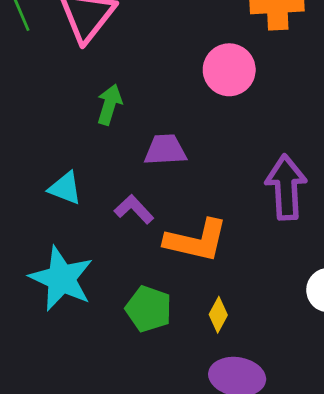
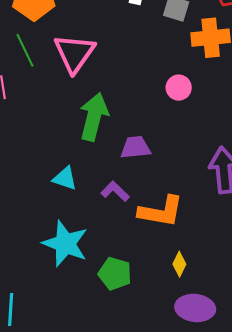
pink circle: (229, 70) -> (179, 88), size x0.7
green arrow: (109, 105) -> (94, 117), size x1.6
green pentagon: (149, 309) -> (115, 274), moved

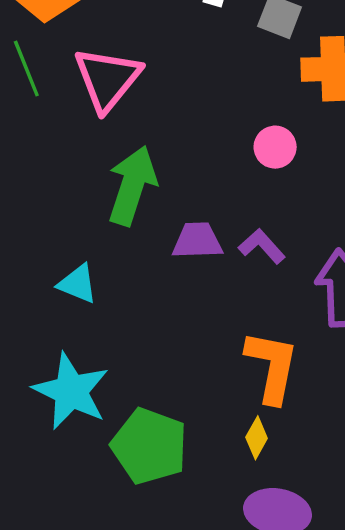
purple L-shape: (115, 191) -> (262, 246), moved
orange L-shape: (161, 211) -> (272, 367), moved, turned -93
green pentagon: (115, 274) -> (149, 446), size x1.4

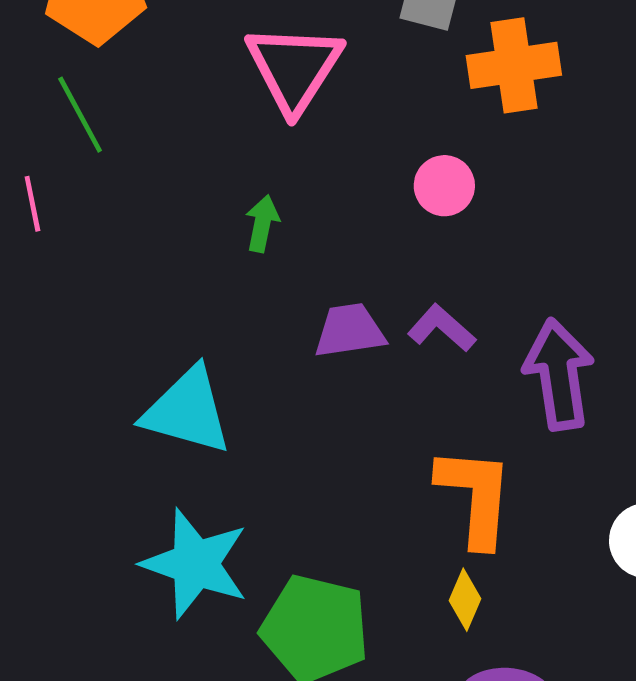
pink triangle: (107, 79) -> (294, 68), moved
green arrow: (132, 186) -> (262, 224), moved, size x0.5
cyan triangle: (78, 284) -> (187, 411), size x1.6

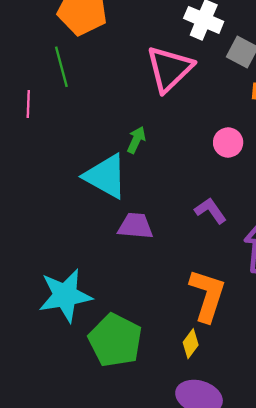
purple trapezoid: (350, 331) -> (135, 226), moved
cyan triangle: (187, 411) -> (106, 176), moved
cyan star: (195, 564) -> (65, 295), turned 30

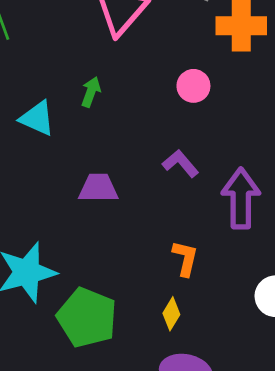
cyan triangle: (106, 176) -> (37, 118), moved, size x0.7
orange L-shape: (207, 295) -> (185, 258), size x0.6

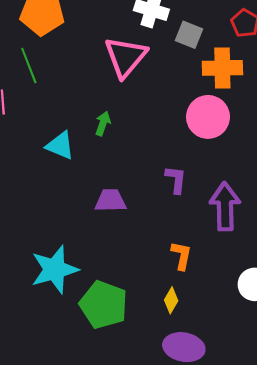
pink circle: (193, 86) -> (208, 117), moved, size x1.6
purple L-shape: (180, 164) -> (176, 180), turned 48

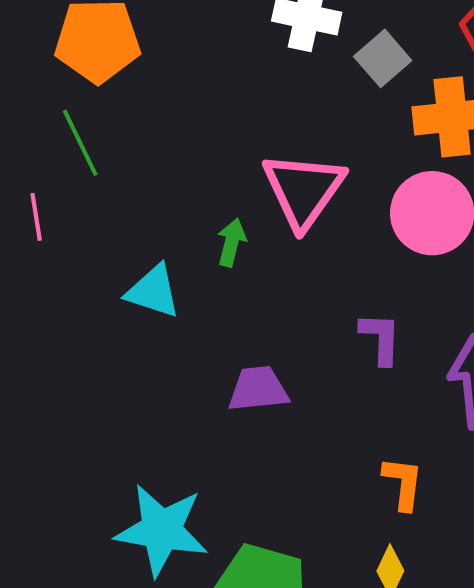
gray square: (189, 35) -> (383, 58), turned 32
pink triangle: (126, 57) -> (303, 190), moved
cyan star: (54, 269) -> (162, 530), turned 30

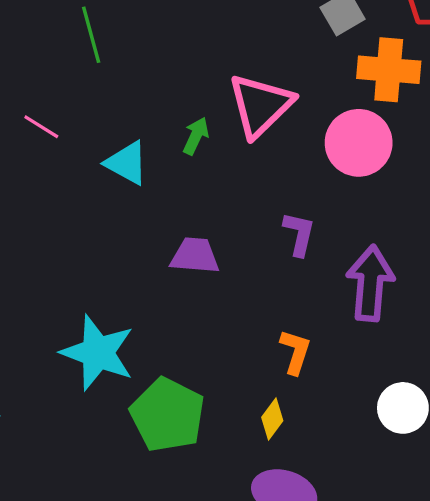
pink line: (36, 217) -> (41, 127), moved, turned -60

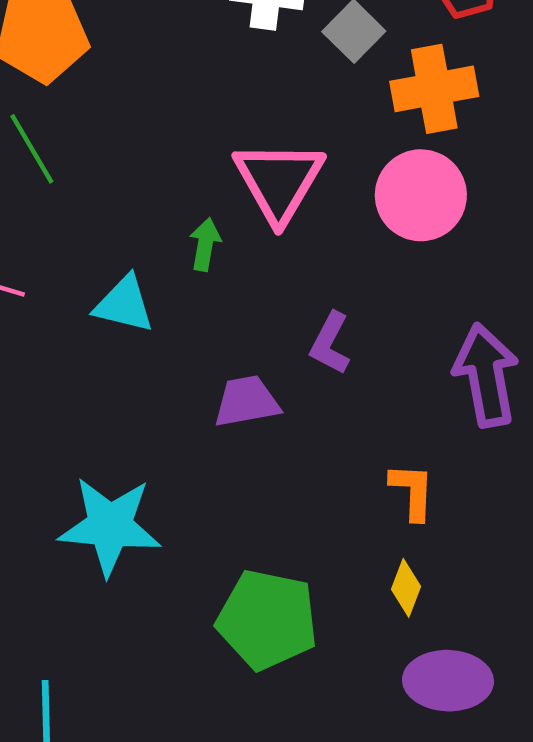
purple L-shape: (299, 234) -> (330, 343), moved, turned -150
cyan star: (98, 353) -> (110, 526), moved

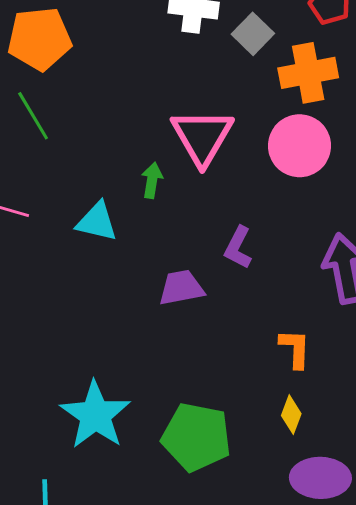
cyan star: (110, 526) -> (95, 415), moved, turned 30

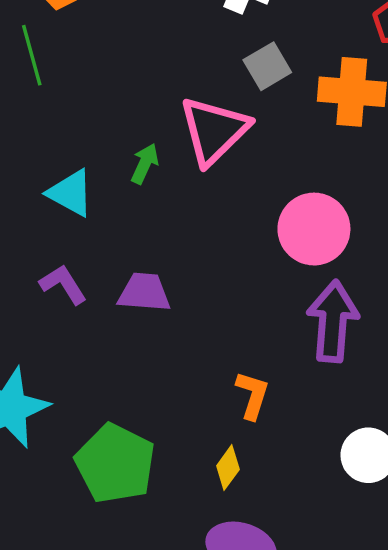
gray square: (253, 34) -> (267, 66), moved
pink circle: (300, 146) -> (314, 229), moved
purple L-shape: (238, 248) -> (63, 284), moved, turned 105

